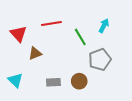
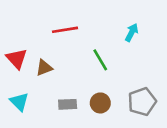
red triangle: (18, 34) -> (17, 59), moved
green line: (80, 37) -> (100, 60), moved
gray pentagon: (100, 60) -> (142, 102), moved

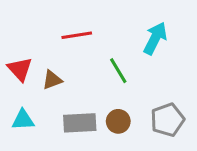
cyan arrow: (132, 32) -> (155, 38), size x1.5
cyan triangle: (19, 102) -> (23, 120), turned -48
gray rectangle: (68, 104) -> (80, 123), size x1.5

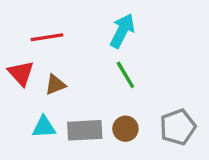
red line: (77, 35) -> (47, 37), moved
cyan arrow: (155, 38) -> (122, 31), moved
cyan triangle: (23, 120) -> (44, 127), moved

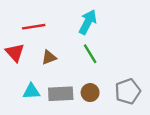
brown triangle: (55, 85) -> (49, 57), moved

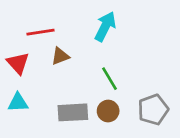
green line: (90, 54) -> (109, 79), moved
brown triangle: (49, 57) -> (60, 56), moved
cyan triangle: (31, 91) -> (18, 103), moved

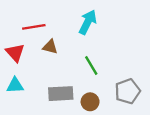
brown triangle: (60, 56) -> (50, 47), turned 35
brown circle: (108, 111) -> (90, 102), moved

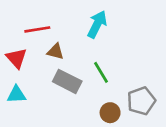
gray rectangle: (61, 94) -> (67, 81), moved, turned 30
brown circle: (90, 102) -> (110, 113), moved

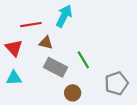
cyan arrow: (97, 24) -> (64, 16), moved
brown circle: (110, 113) -> (73, 93), moved

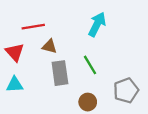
cyan arrow: (64, 16) -> (97, 24), moved
gray rectangle: (56, 67) -> (60, 73), turned 55
brown circle: (73, 93) -> (88, 102), moved

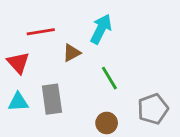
cyan arrow: (97, 24) -> (101, 29), moved
brown triangle: (49, 46) -> (72, 53), moved, turned -42
gray rectangle: (60, 73) -> (52, 99), moved

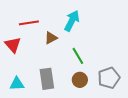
gray rectangle: (52, 99) -> (47, 79), moved
cyan triangle: (18, 102) -> (17, 84), moved
brown circle: (107, 123) -> (80, 80), moved

